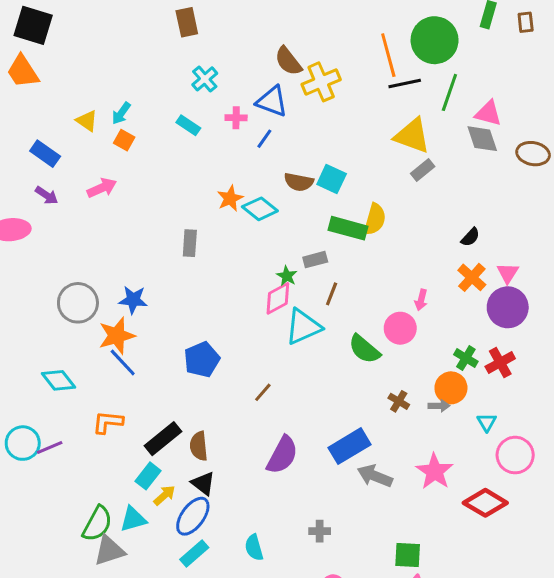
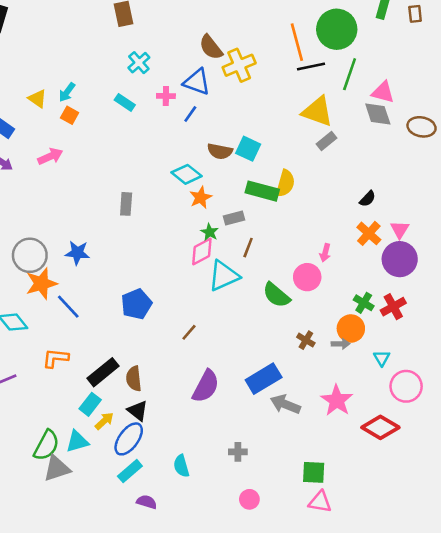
orange star: (230, 198) -> (201, 197), moved
orange star: (117, 336) -> (41, 284), moved

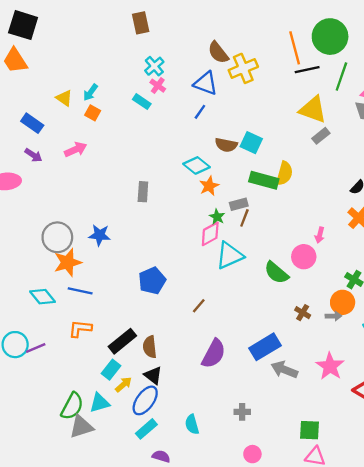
pink cross: (166, 96) -> (158, 86), moved, turned 35
brown line: (248, 248) -> (244, 218), moved
blue line: (68, 307) -> (80, 291), moved, turned -35

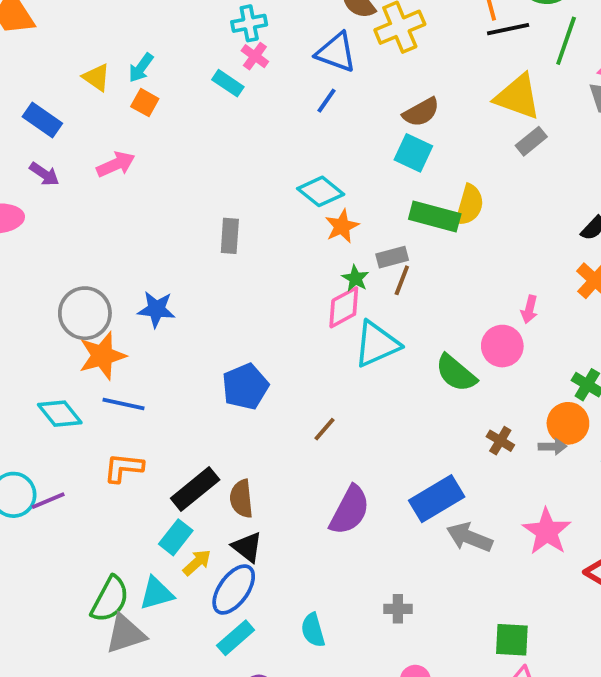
cyan cross: (154, 66) -> (249, 23), turned 30
brown semicircle: (226, 145) -> (421, 112), moved, turned -40

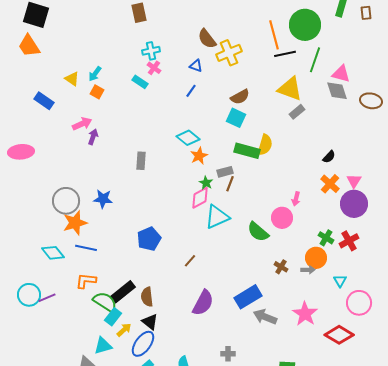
blue triangle: (336, 52) -> (196, 66), size x0.6
purple arrow: (44, 174) -> (93, 137), moved, turned -105
green semicircle: (110, 599) -> (105, 302), moved, turned -85

